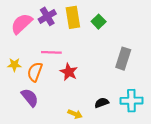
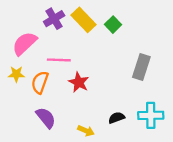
yellow rectangle: (73, 17) -> (84, 20), turned -35
pink semicircle: (22, 24) -> (25, 43), moved
purple semicircle: (30, 98) -> (46, 118), moved

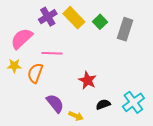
gray rectangle: (141, 67) -> (125, 29), moved
red star: (79, 82) -> (87, 80), moved
cyan cross: (151, 115) -> (133, 102), turned -35
purple semicircle: (46, 118) -> (55, 103), moved

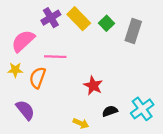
purple semicircle: (55, 103) -> (25, 110), moved

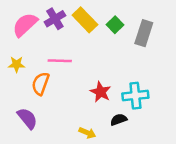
pink semicircle: (23, 41) -> (25, 25), moved
yellow star: (15, 70) -> (17, 64), moved
cyan cross: (142, 109) -> (135, 96), moved, turned 30

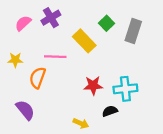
yellow rectangle: (85, 20) -> (84, 41), moved
pink semicircle: (25, 25) -> (23, 23), size x0.7
red star: (101, 92) -> (93, 86), turned -30

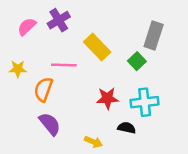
green square: (107, 23) -> (137, 61), moved
purple semicircle: (25, 110) -> (50, 124), moved
black semicircle: (110, 111) -> (127, 128), turned 32

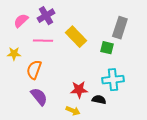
green square: (137, 61) -> (107, 48), turned -32
pink line: (64, 65) -> (43, 41), moved
red star: (107, 98) -> (79, 90), moved

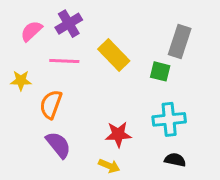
black semicircle: (99, 100) -> (175, 160), moved

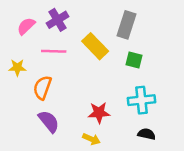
gray rectangle: (180, 42) -> (126, 25), moved

